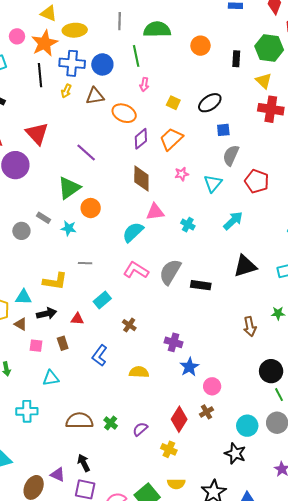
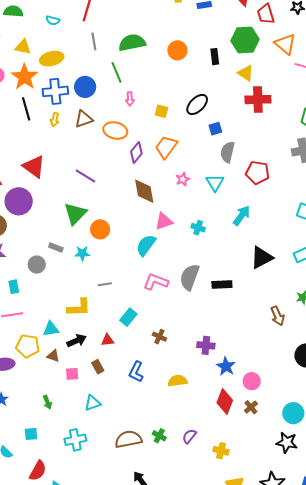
red diamond: (179, 419) -> (225, 402), moved

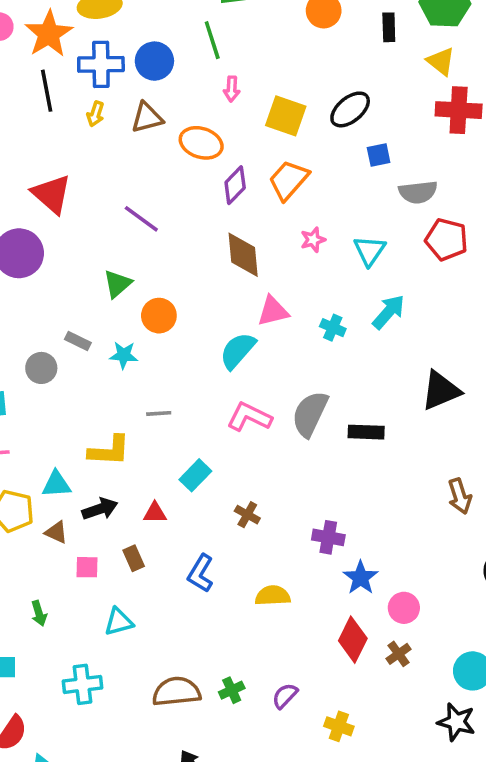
yellow square: (161, 111) -> (286, 116), size x1.6
gray semicircle: (227, 152) -> (418, 192), moved, turned -115
green triangle: (75, 214) -> (117, 284), size x0.7
cyan arrow: (242, 215) -> (389, 312), moved
green cross: (159, 436) -> (232, 690), turned 32

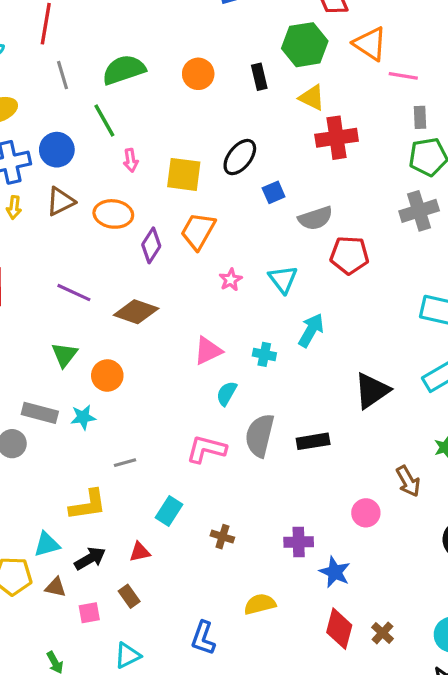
brown diamond: (243, 255) -> (136, 312), moved, turned -54
gray rectangle: (78, 341) -> (40, 413), size x1.5
cyan semicircle: (238, 351) -> (227, 393), moved, size x0.7
blue L-shape: (201, 573) -> (203, 638), moved
pink circle: (404, 608) -> (366, 513), moved

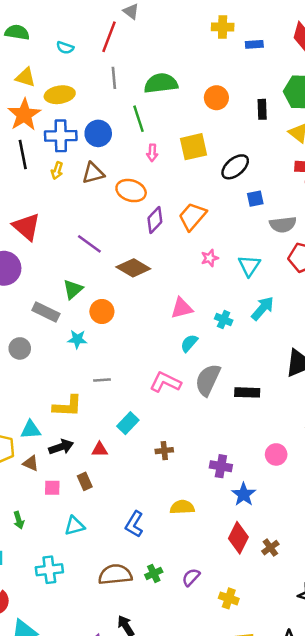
yellow square: (184, 174) -> (194, 147), moved, turned -32
gray rectangle: (40, 413) -> (46, 312), moved
brown cross: (222, 537) -> (164, 451), turned -35

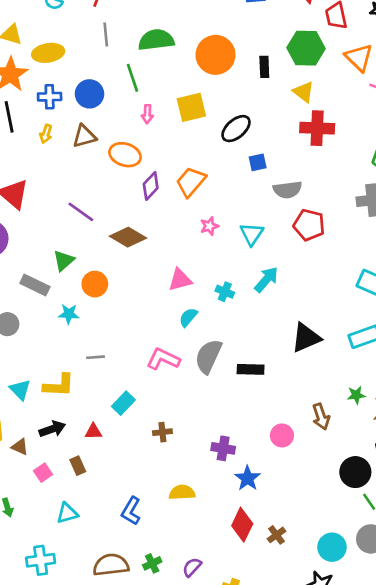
orange circle: (216, 98) -> (216, 55), size x1.5
blue cross: (61, 136) -> (50, 97), size x0.7
cyan triangle: (31, 430) -> (20, 390), moved, turned 50
pink square: (52, 488) -> (43, 473), turned -35

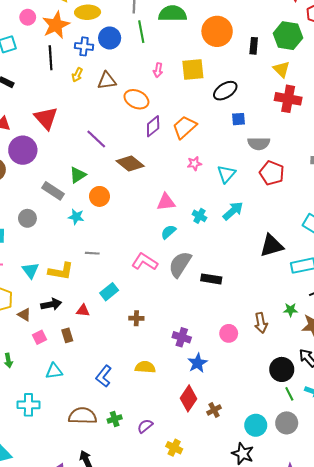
green line: (132, 78) -> (141, 32), moved
blue circle: (89, 94) -> (110, 38), moved
black triangle: (306, 338) -> (271, 246), moved

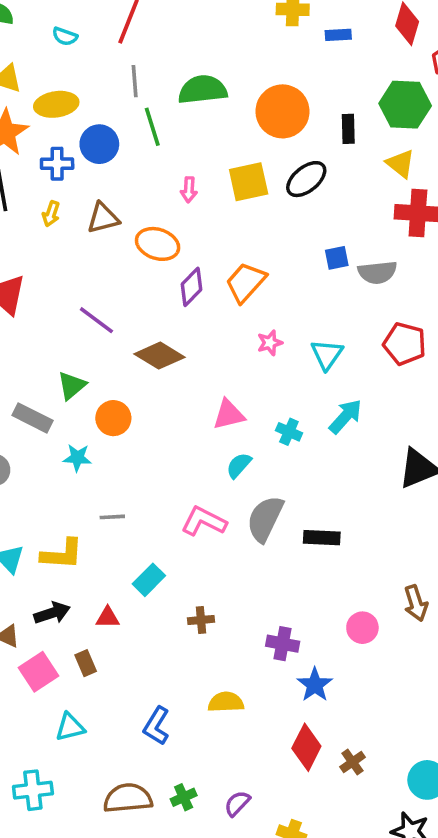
black ellipse: (225, 91) -> (306, 179), moved
gray semicircle: (259, 143) -> (377, 272), moved
pink square: (40, 337) -> (38, 672), size x1.5

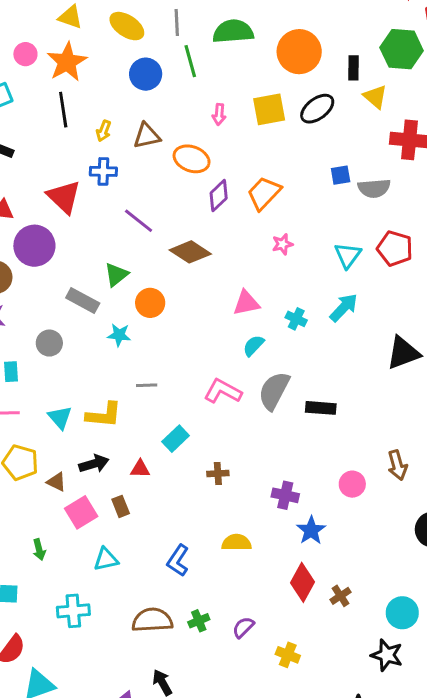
yellow ellipse: (56, 104) -> (127, 26), moved, turned 40
blue cross: (57, 164) -> (103, 171), moved
yellow triangle: (401, 164) -> (375, 97), moved
cyan triangle: (327, 354) -> (348, 255), moved

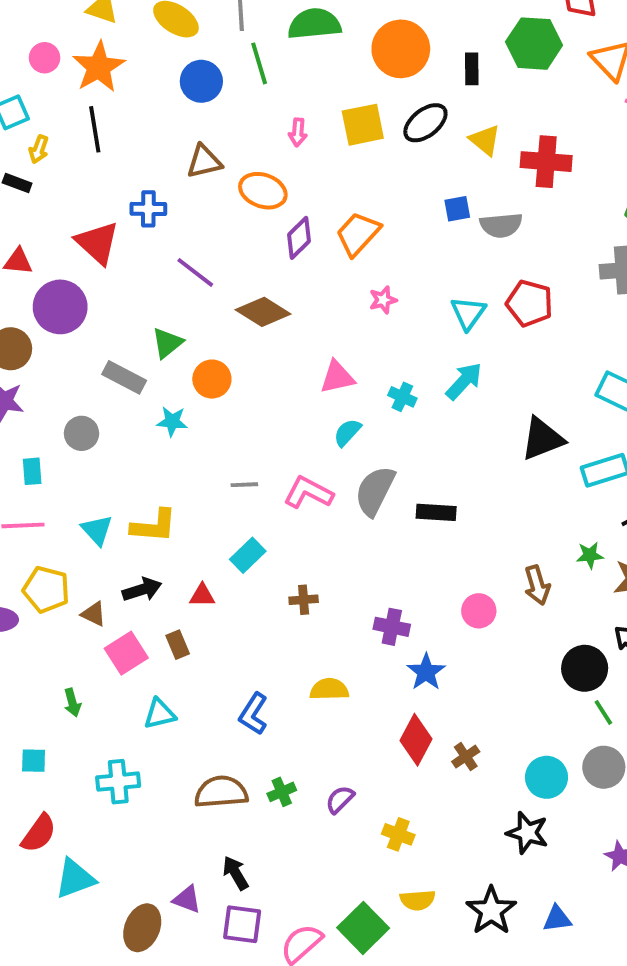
yellow triangle: (375, 97) -> (485, 140), moved
yellow arrow: (104, 131) -> (39, 149), moved
gray line: (147, 385) -> (244, 485), moved

